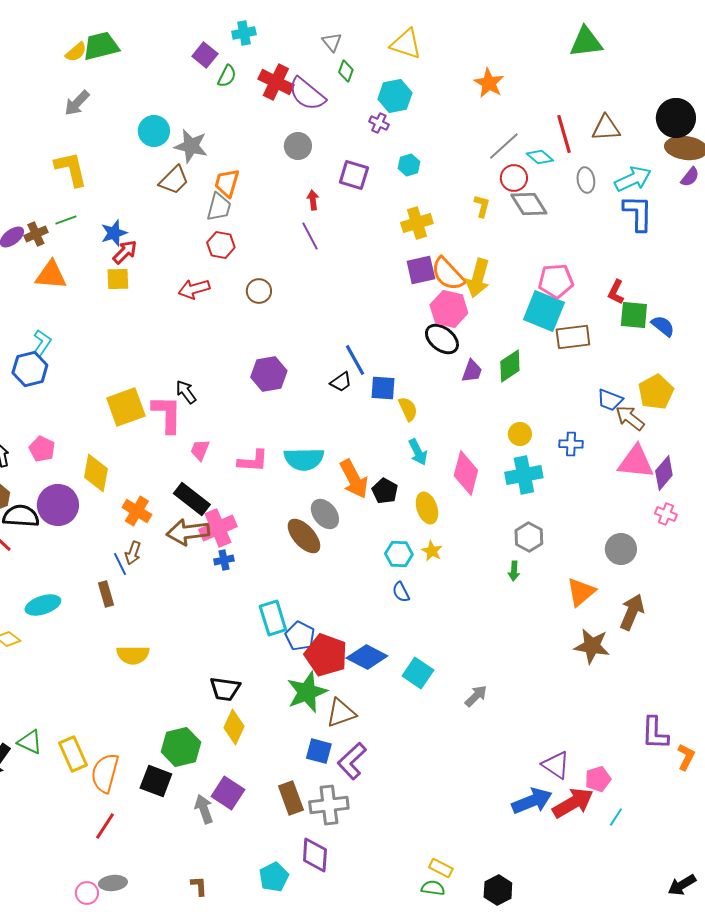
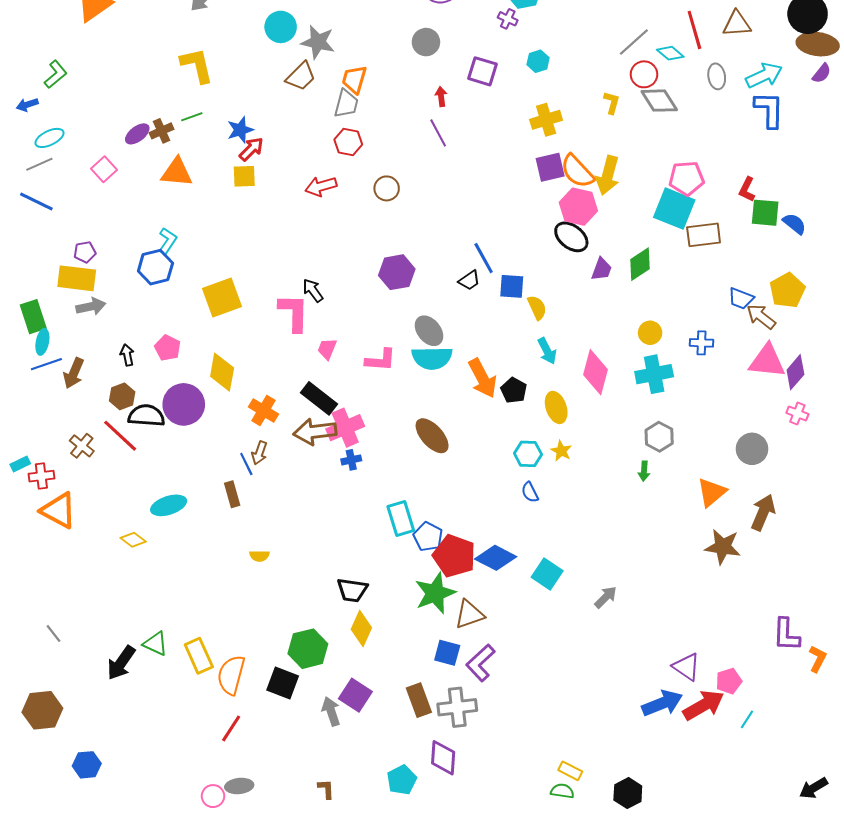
yellow square: (126, 407) -> (222, 297), moved
gray ellipse: (325, 514) -> (429, 331), moved
yellow semicircle: (133, 655) -> (259, 556), size x0.6

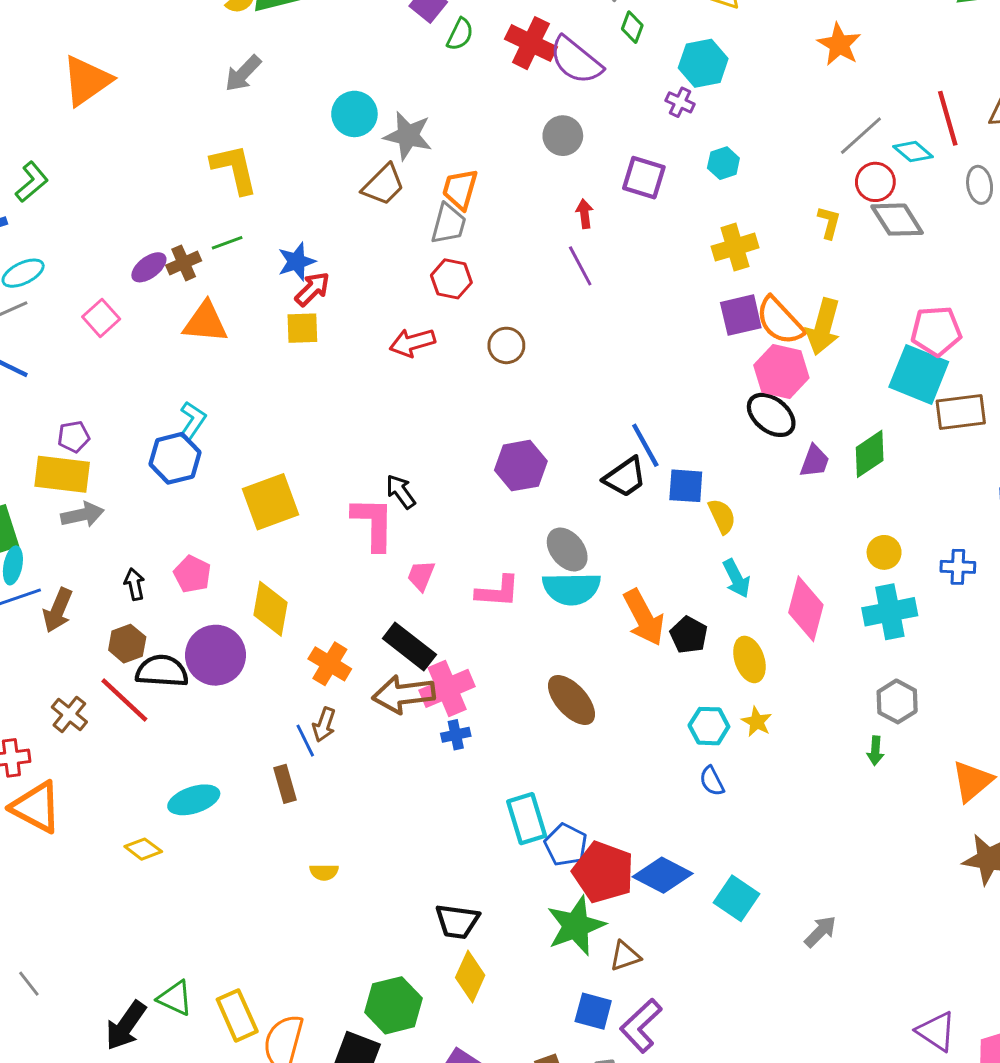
black trapezoid: (469, 280) -> (625, 477), size x1.4
brown triangle: (469, 614) -> (625, 956), size x0.7

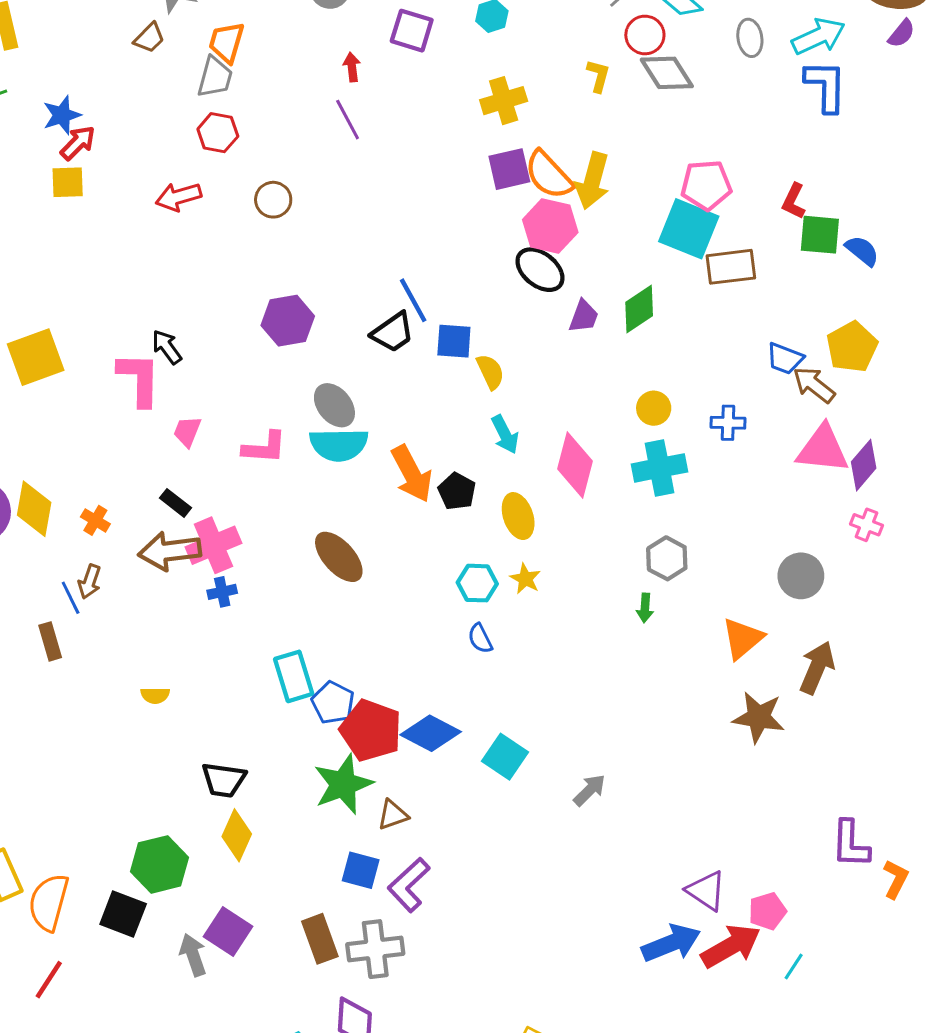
brown trapezoid: (383, 185) -> (149, 38), size x0.7
yellow diamond: (270, 609) -> (34, 509), moved
black rectangle: (409, 646) -> (176, 503), size x0.6
orange cross: (330, 664) -> (95, 520), size x0.7
yellow semicircle: (324, 872) -> (155, 695), moved

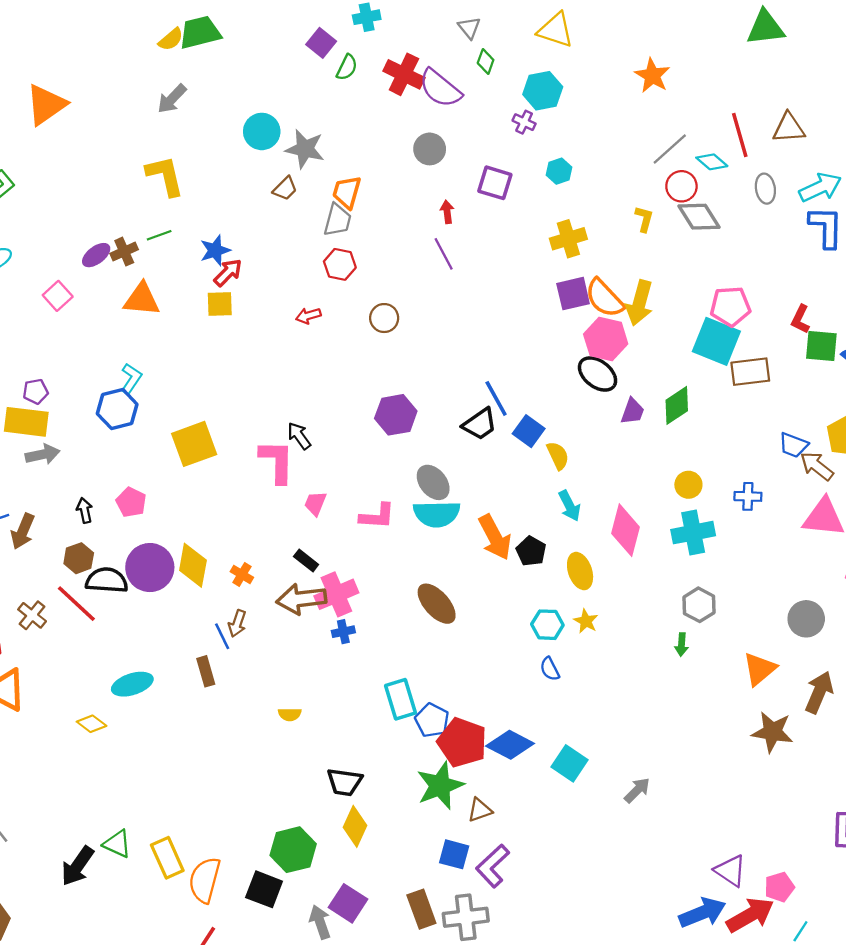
red arrow: (178, 197) -> (308, 316), size x0.7
blue square: (454, 341) -> (529, 431), turned 32

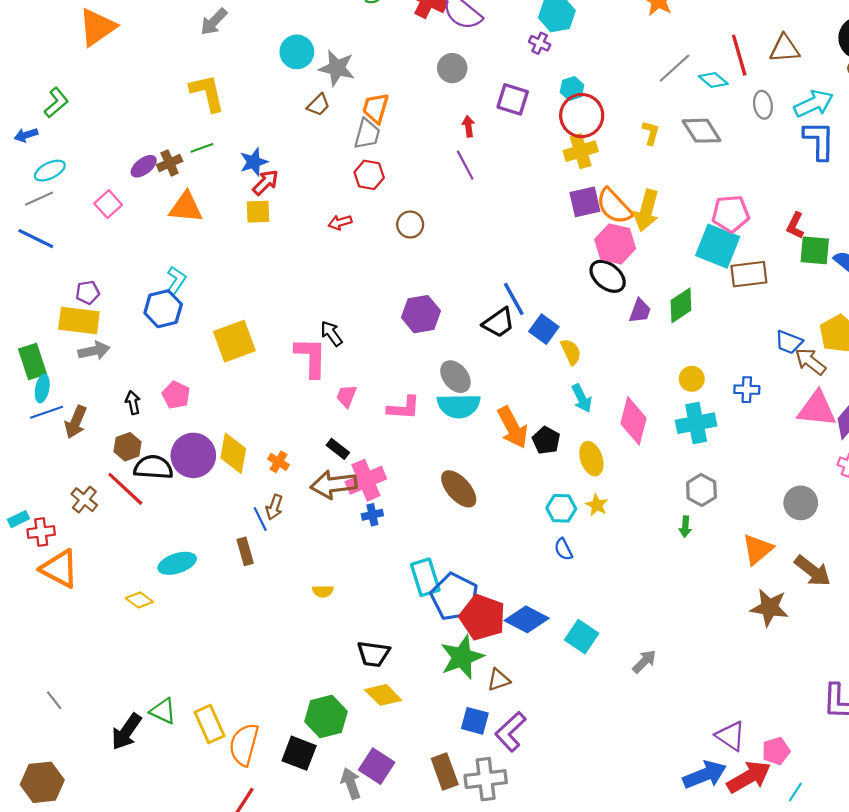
red circle: (681, 186) -> (582, 116), moved, size x1.5
brown arrow: (819, 692) -> (813, 571), turned 105
blue pentagon: (432, 720) -> (454, 597), size x1.5
yellow diamond: (355, 826) -> (383, 695), turned -69

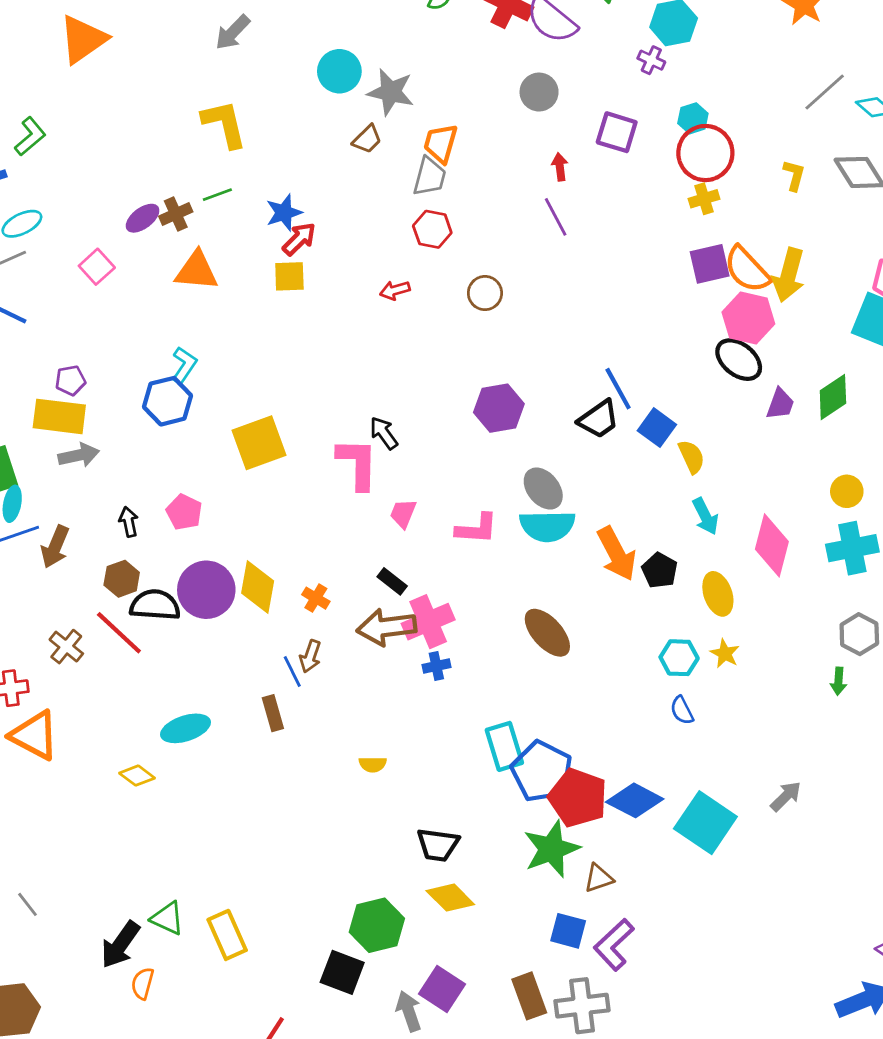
yellow cross: (581, 151) -> (704, 199), size x0.7
cyan square: (582, 637) -> (705, 823), size x1.4
gray arrow: (644, 661) -> (786, 796), moved
orange semicircle: (244, 745) -> (143, 983), moved, size x0.6

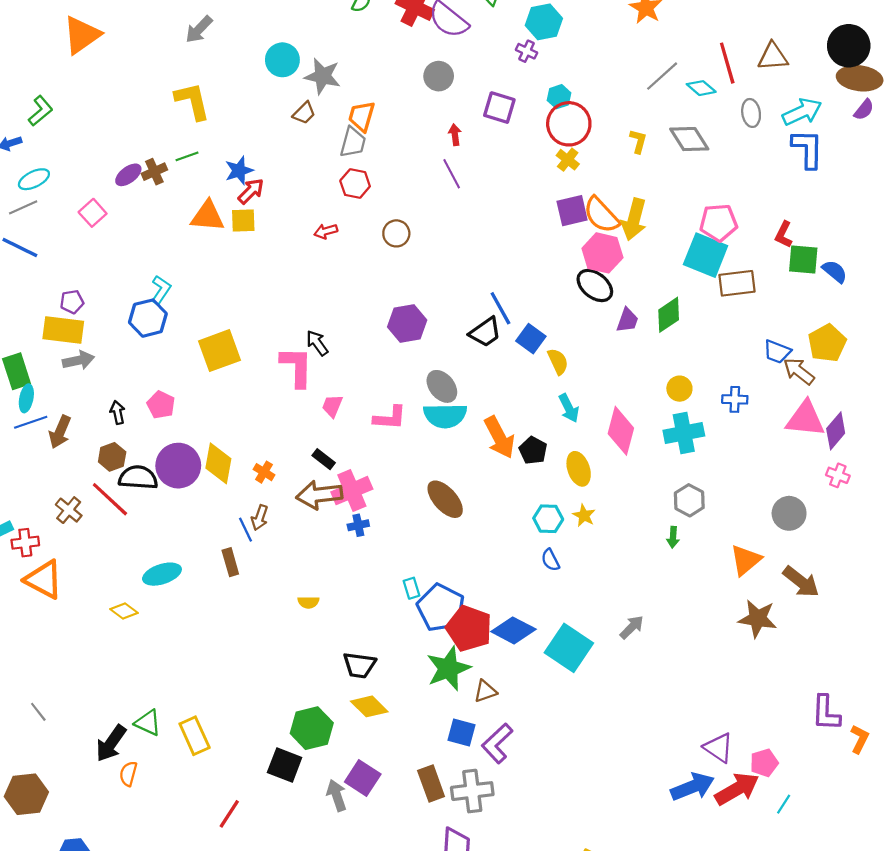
yellow cross: (704, 199) -> (568, 160), turned -35
orange triangle: (197, 271) -> (208, 216), moved
cyan rectangle: (504, 746) -> (412, 588), size x0.6

